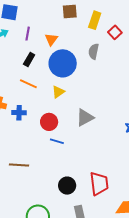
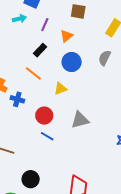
brown square: (70, 11) -> (78, 11), moved
blue circle: (63, 63) -> (72, 62), size x0.7
black circle: (67, 186) -> (31, 179), moved

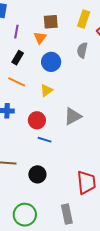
brown square: (78, 11) -> (51, 22), moved
black circle: (31, 179) -> (37, 174), moved

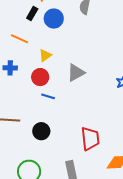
black rectangle: (18, 58) -> (32, 14), moved
yellow triangle: (46, 90) -> (45, 55), moved

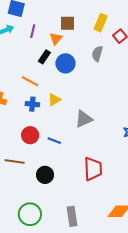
blue cross: (10, 68) -> (32, 104), moved
red circle: (40, 77) -> (30, 135), moved
red trapezoid: (90, 139) -> (93, 169), moved

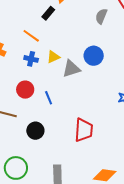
blue circle: (65, 63) -> (94, 56), moved
gray triangle: (84, 119) -> (71, 69), moved
blue line: (54, 141) -> (49, 98), turned 40

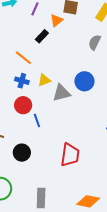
red circle: (25, 90) -> (23, 105), moved

